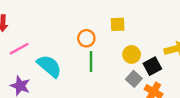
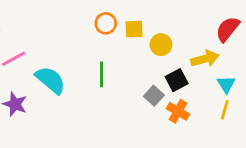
orange circle: (86, 38) -> (106, 23), moved
yellow circle: (132, 54) -> (161, 45), moved

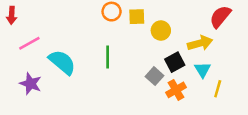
cyan triangle: (226, 84) -> (203, 70), moved
orange cross: (178, 111) -> (176, 90), turned 30

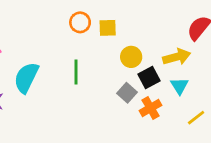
yellow circle: (161, 31) -> (131, 57), moved
cyan semicircle: (62, 62) -> (26, 78), turned -104
yellow line: (218, 89) -> (196, 118), moved, turned 36

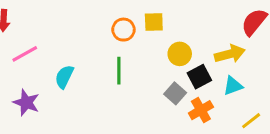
orange circle: (80, 22) -> (123, 30), moved
cyan semicircle: (26, 78) -> (64, 77), size x0.7
cyan triangle: (179, 86) -> (233, 86), turned 42

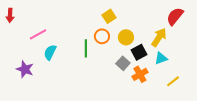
yellow square: (154, 22) -> (109, 16), turned -32
orange circle: (123, 30) -> (102, 36), moved
pink line: (25, 54) -> (38, 34), moved
yellow arrow: (230, 54) -> (159, 37), turned -42

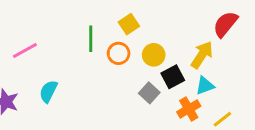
green line: (86, 48) -> (91, 39), moved
cyan semicircle: (50, 52) -> (48, 91), moved
orange cross: (140, 74) -> (189, 109), moved

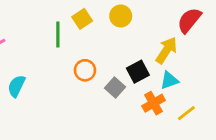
yellow square: (129, 24) -> (82, 19), moved
orange circle: (119, 53) -> (85, 70), moved
yellow circle: (154, 55) -> (121, 16), moved

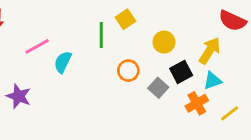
yellow circle: (121, 16) -> (164, 42), moved
red semicircle: (189, 20) -> (232, 21), turned -104
cyan semicircle: (16, 86) -> (63, 62), moved

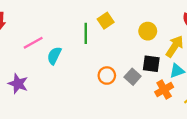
yellow circle: (164, 42) -> (148, 31), moved
orange circle: (128, 71) -> (107, 76), moved
black square: (181, 72) -> (151, 64), turned 36

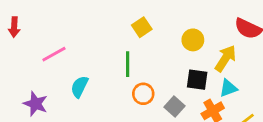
green line: (86, 33) -> (128, 64), moved
cyan semicircle: (54, 56) -> (79, 87), moved
gray square: (133, 77) -> (174, 107), moved

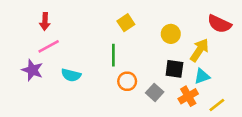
red arrow: (14, 27) -> (45, 21), moved
cyan semicircle: (79, 87) -> (71, 75), turned -102
purple star: (35, 104) -> (32, 70), moved

